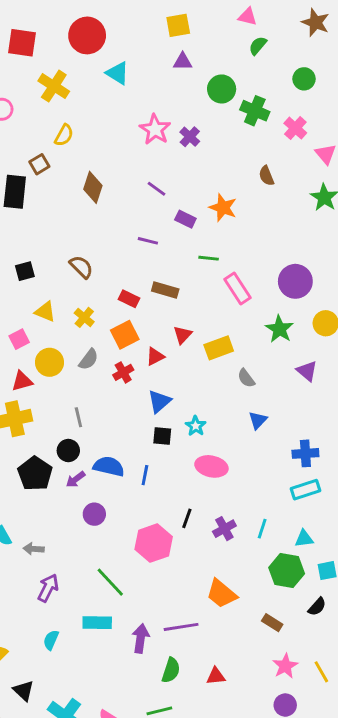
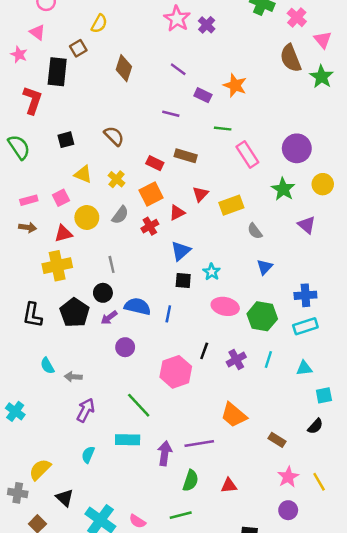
brown semicircle: (266, 176) -> (291, 58), moved, size x1.6
green hexagon: (287, 571) -> (262, 316), moved

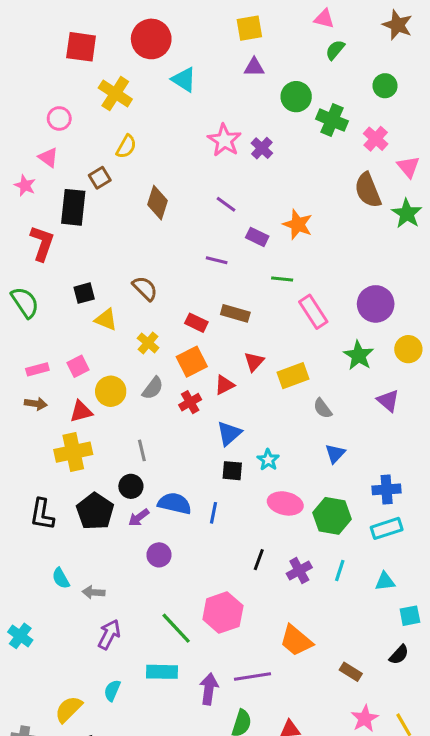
yellow triangle: (83, 174) -> (106, 320), moved
pink hexagon: (176, 372) -> (223, 613), moved
yellow semicircle: (40, 469) -> (69, 709), moved

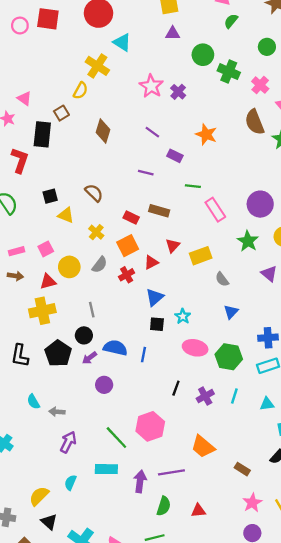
yellow cross: (115, 94) -> (97, 66), moved
pink circle: (59, 118) -> (20, 26), moved
orange star: (298, 224) -> (206, 134), moved

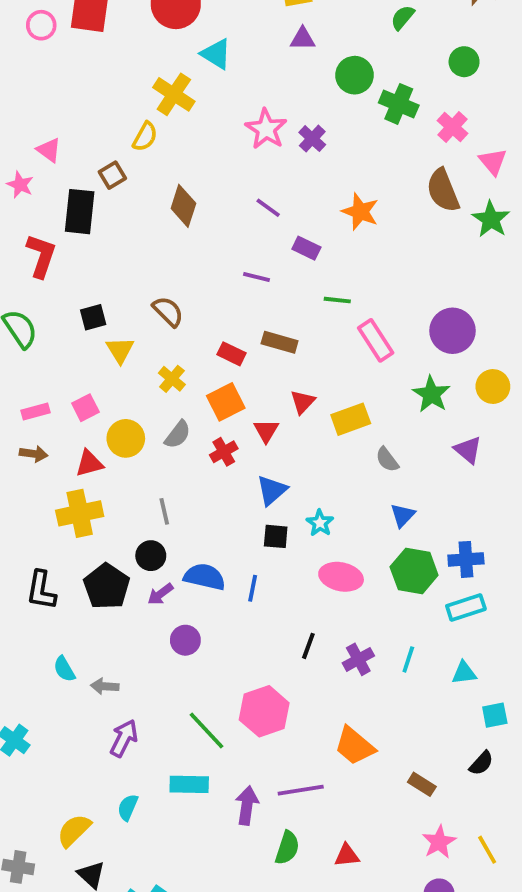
yellow triangle: (66, 215) -> (120, 350), turned 36
red triangle: (151, 262) -> (266, 431), turned -32
green hexagon: (229, 357) -> (414, 571), moved

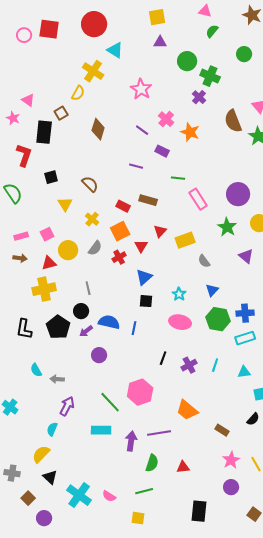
pink cross: (453, 127) -> (166, 119), moved
purple cross: (312, 139) -> (199, 97), moved
black square: (93, 317) -> (51, 177), moved
cyan star: (320, 523) -> (179, 294), moved
cyan semicircle: (128, 807) -> (52, 429), moved

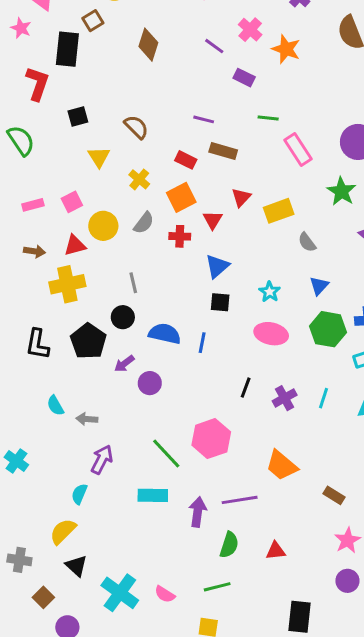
purple line: (136, 166) -> (204, 119), moved
red cross: (119, 257) -> (180, 236), turned 32
brown arrow: (20, 258) -> (34, 251), moved
purple arrow: (86, 331) -> (124, 364), moved

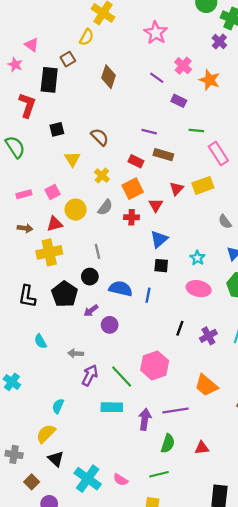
yellow rectangle: (279, 211) -> (203, 185), moved
gray arrow: (87, 419) -> (76, 353), moved
purple arrow: (102, 459) -> (90, 375), moved

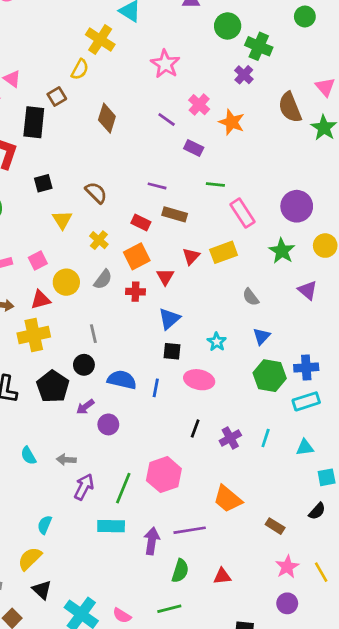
pink ellipse: (199, 289) -> (199, 380), moved
cyan semicircle: (40, 341) -> (28, 456), moved
green line: (122, 376) -> (123, 488), turned 65

